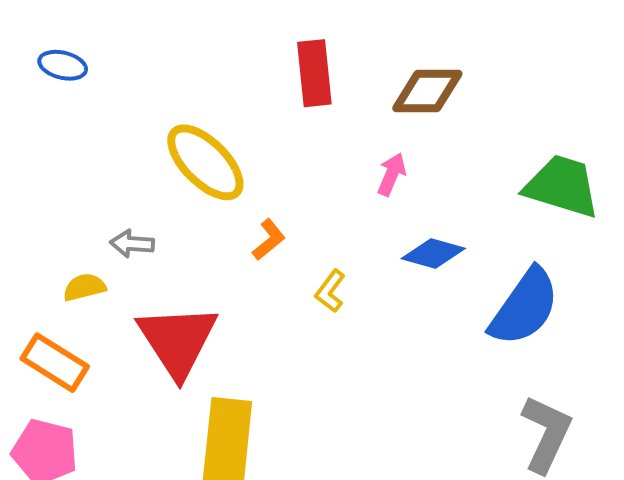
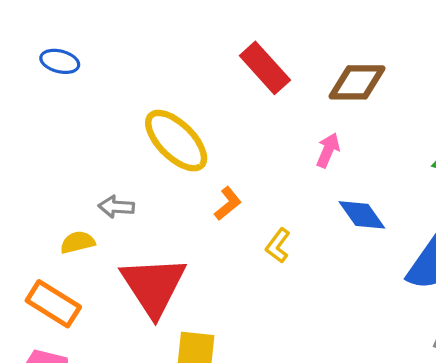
red rectangle: (314, 73) -> (265, 68), turned -36
blue diamond: (433, 254) -> (362, 215), turned 39

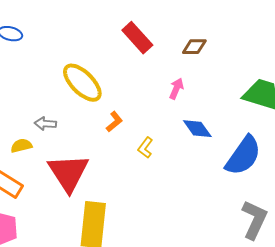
brown diamond: (357, 82) -> (194, 47), size x0.7

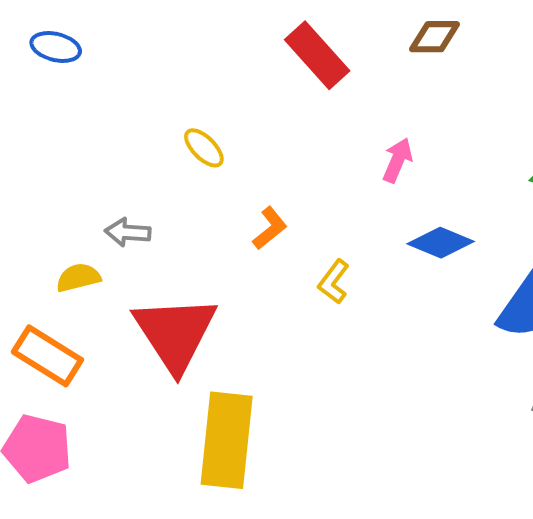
brown diamond: (194, 47) -> (435, 37), moved
yellow ellipse: (82, 83) -> (204, 148), size x0.5
blue diamond: (197, 129) -> (441, 243), turned -32

